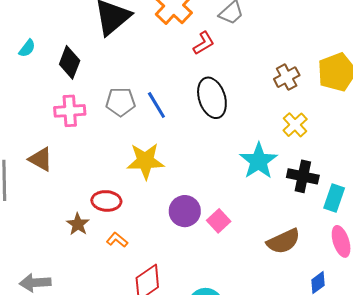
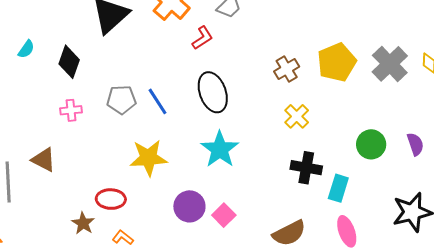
pink cross: (70, 111) -> (71, 110), size x0.7
cyan star: (259, 161) -> (220, 149), moved

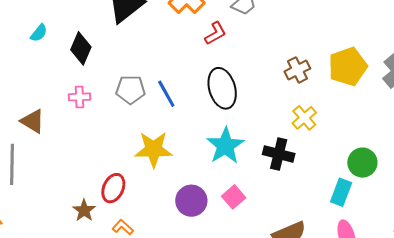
green circle: (371, 144) -> (362, 163), moved
brown triangle: (44, 160) -> (33, 121), moved
black cross: (306, 168) -> (279, 154), moved
red ellipse: (111, 199) -> (113, 188), turned -72
pink square: (224, 215) -> (234, 197), moved

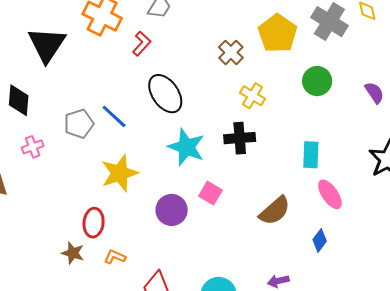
green circle: (362, 163) -> (317, 81), moved

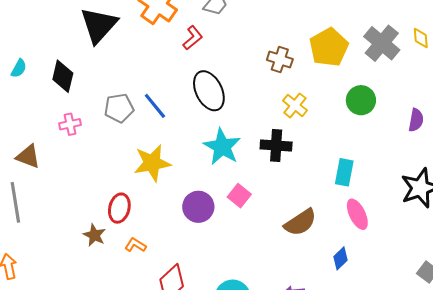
brown cross: (231, 52) -> (280, 59), turned -35
purple semicircle: (374, 93) -> (416, 120), turned 35

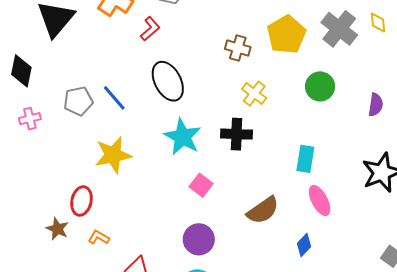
purple circle: (198, 207) -> (199, 239), moved

